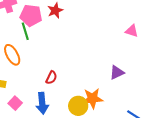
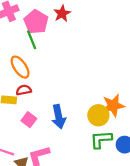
pink pentagon: (31, 15) -> (36, 22), turned 30
red semicircle: (51, 78) -> (24, 90), moved, turned -120

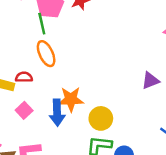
orange ellipse: (20, 67) -> (46, 54), moved
orange star: (113, 105) -> (71, 99), moved

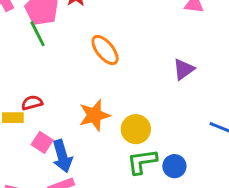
orange ellipse: (46, 54) -> (105, 50), moved
blue arrow: (57, 113) -> (62, 156), moved

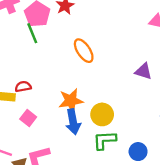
purple triangle: (184, 69) -> (144, 71), turned 48
blue arrow: (62, 156) -> (73, 122), moved
blue circle: (174, 166) -> (138, 152), moved

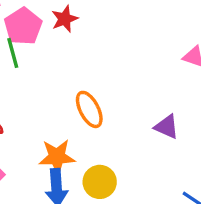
orange ellipse: (84, 51) -> (89, 109), moved

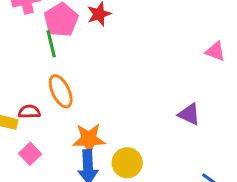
orange ellipse: (89, 109) -> (61, 91), moved

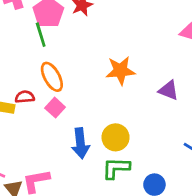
orange star: (89, 139) -> (120, 71), moved
pink square: (30, 154) -> (55, 108), moved

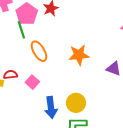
orange ellipse: (52, 77) -> (39, 51), moved

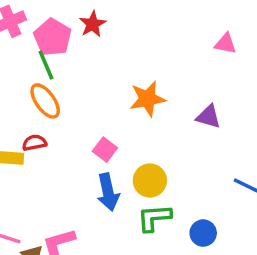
orange ellipse: (39, 51) -> (45, 101), moved
pink square: (32, 82) -> (105, 150), moved

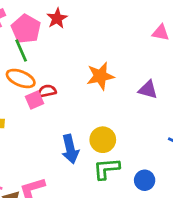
orange ellipse: (45, 101) -> (21, 78), turned -32
red semicircle: (34, 143) -> (47, 91), moved
pink square: (105, 150) -> (34, 100), moved, turned 30

